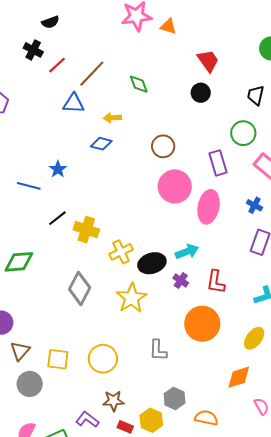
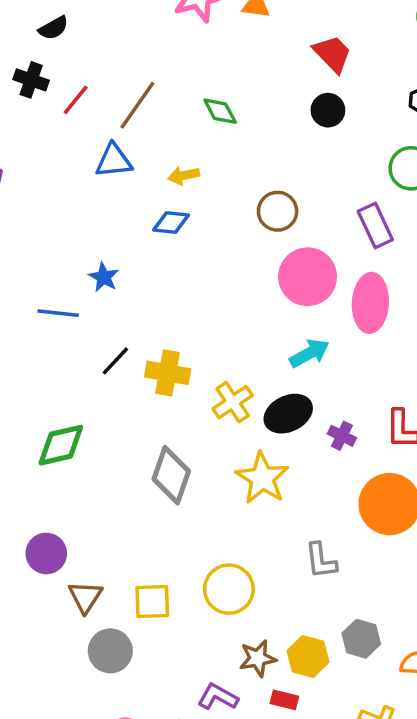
cyan arrow: (187, 252) -> (309, 353), moved
yellow hexagon: (151, 420) -> (308, 657), moved

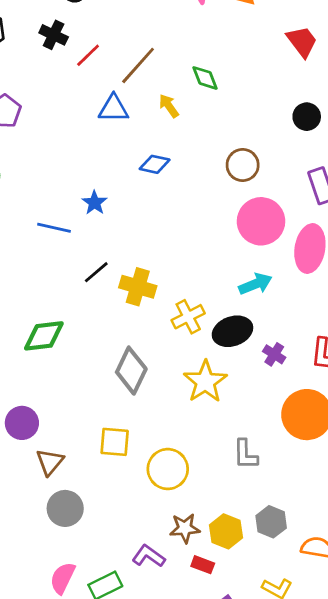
black circle: (328, 110) -> (307, 117), moved
yellow arrow: (184, 175) -> (169, 106), moved, turned 60
yellow square: (152, 601) -> (115, 442), moved

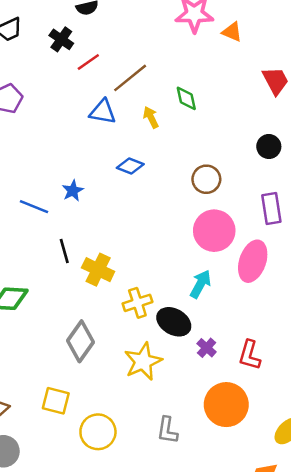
black line: (96, 272) -> (64, 251), turned -75
cyan arrow: (255, 284) -> (200, 284), turned -48
black ellipse: (232, 331) -> (174, 322), turned 40

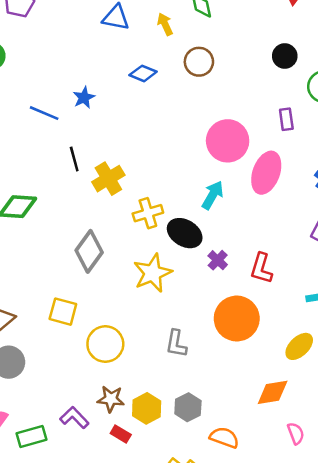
brown circle: (206, 179) -> (199, 62), moved
purple rectangle: (271, 208) -> (286, 119), size x0.7
yellow cross: (98, 270) -> (108, 179), turned 32

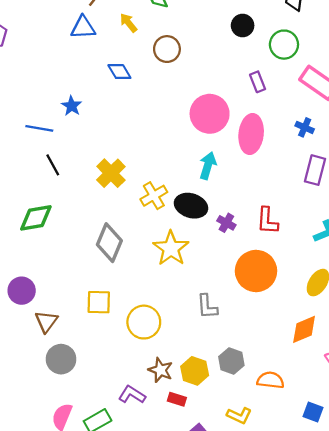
blue diamond: (143, 73) -> (119, 72), turned 50
black line: (74, 159) -> (53, 165), moved
brown star: (111, 399) -> (160, 370), turned 30

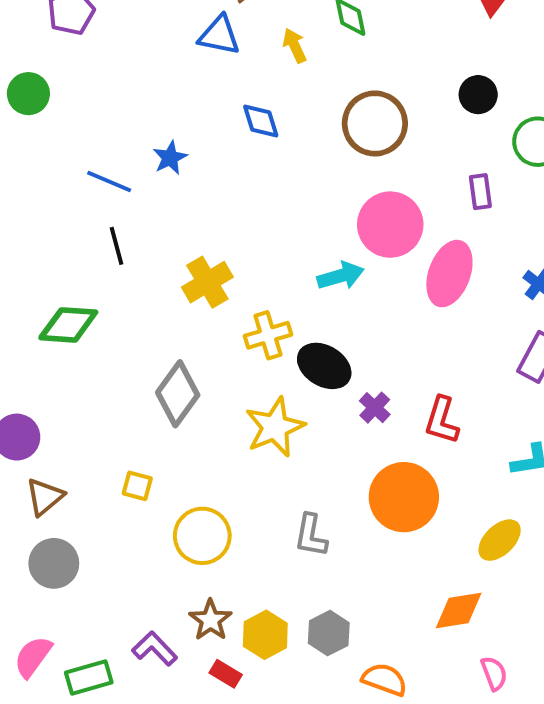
brown circle: (167, 49) -> (375, 123), moved, size x1.4
cyan arrow: (208, 166) -> (341, 276), moved, turned 44
yellow square: (99, 302) -> (137, 486), size x0.7

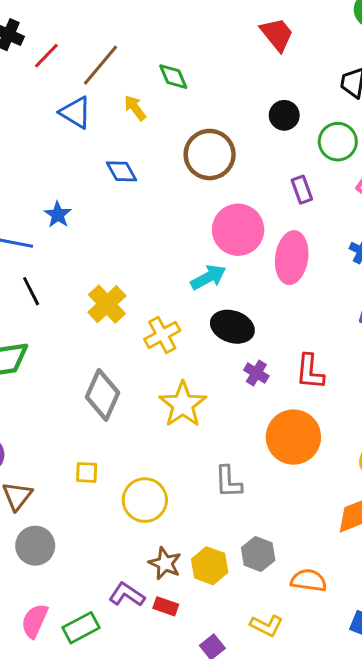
blue triangle: (219, 35) -> (75, 112), turned 32
black ellipse: (324, 366) -> (232, 327), moved
red rectangle: (226, 674) -> (166, 606), moved

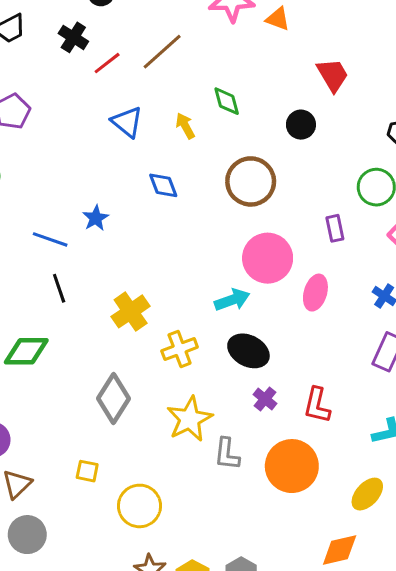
brown line: (101, 65) -> (162, 52), moved
black circle: (284, 115) -> (301, 125), moved
pink ellipse: (292, 258) -> (315, 293), size x0.7
gray L-shape: (228, 482) -> (227, 454), moved

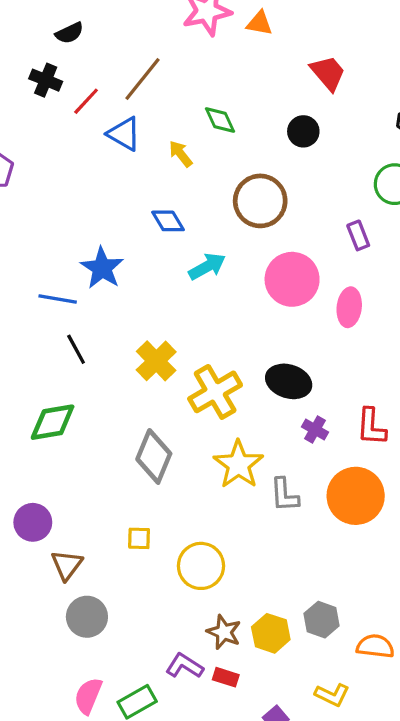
blue triangle: (127, 122) -> (124, 134), moved
blue star: (96, 218) -> (102, 268), size x1.5
cyan arrow: (232, 300) -> (207, 266), moved
yellow cross: (180, 349) -> (215, 392), size x1.4

